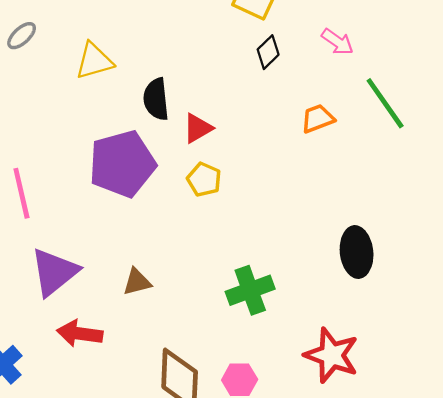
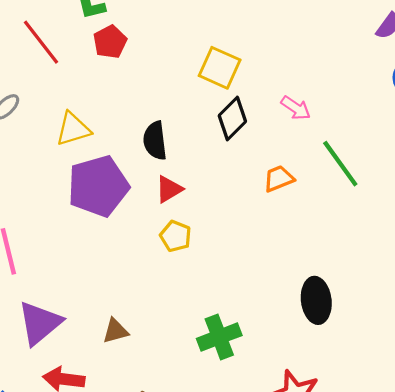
black diamond: (268, 52) -> (232, 118), size x1.4
black semicircle: (156, 99) -> (155, 141), moved
purple pentagon: (122, 164) -> (98, 186), moved

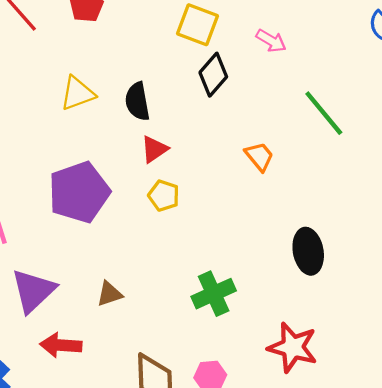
pink arrow: (296, 108) -> (271, 41), moved
yellow triangle: (73, 129) -> (77, 93), moved
orange trapezoid: (279, 179) -> (259, 156), moved, turned 76
purple pentagon: (98, 186) -> (79, 192), moved

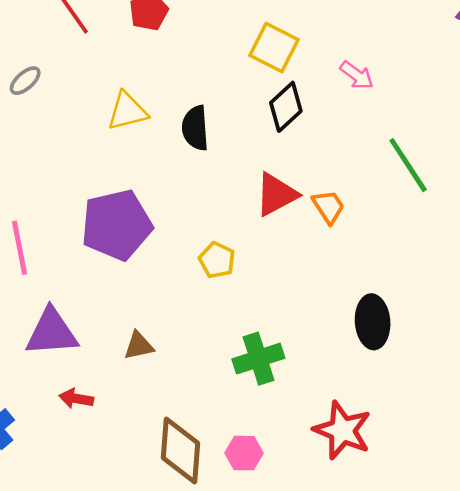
red triangle: (154, 149) -> (276, 194), moved, size x1.4
yellow pentagon: (164, 196) -> (217, 260), moved
purple triangle: (33, 291) -> (52, 332), turned 33
red arrow: (61, 345) -> (76, 398), size x0.7

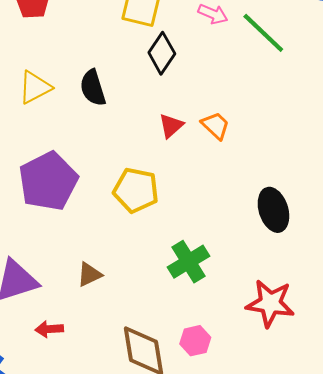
green line: (408, 165) -> (263, 33), moved
red triangle: (276, 194) -> (171, 126), size x0.7
yellow pentagon: (217, 260) -> (136, 190), size x1.5

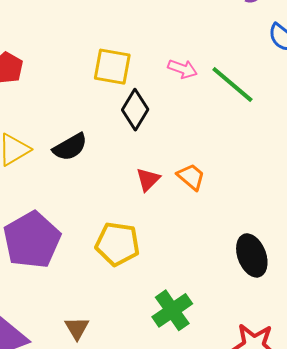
black semicircle: (93, 88) -> (70, 147), turned -99
brown triangle: (89, 274) -> (77, 328), turned -32

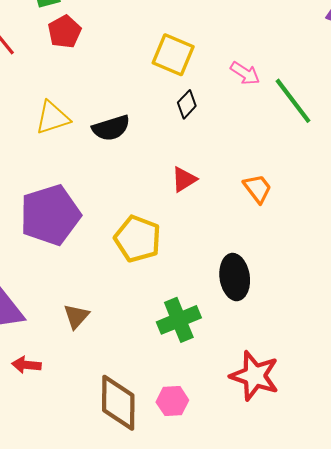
black diamond: (135, 110) -> (187, 104), size x0.7
orange trapezoid: (191, 177) -> (257, 189), moved
black ellipse: (252, 255) -> (235, 277), moved

